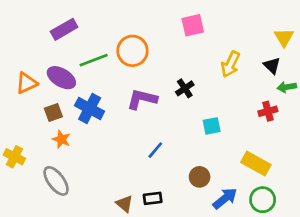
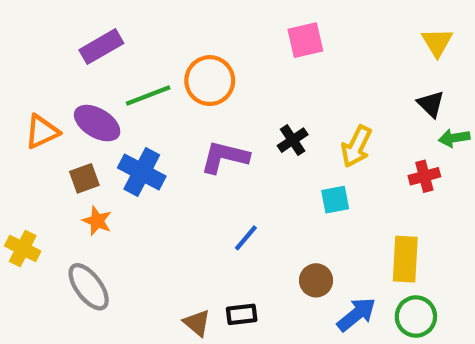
yellow triangle: (284, 37) -> (437, 42), moved
yellow arrow: (230, 64) -> (356, 146), moved
yellow rectangle: (256, 163) -> (405, 259), turned 64

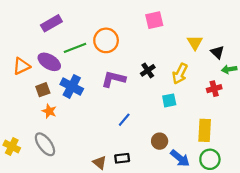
yellow triangle: (437, 42) -> (195, 43), moved
yellow cross: (23, 248) -> (12, 146), moved
blue arrow: (356, 314) -> (180, 158), turned 78

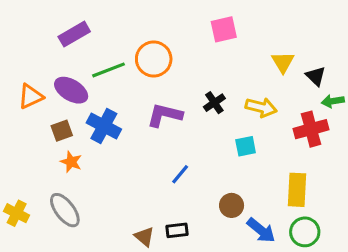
yellow arrow: (180, 74) -> (261, 107), turned -102
red cross: (214, 89) -> (311, 129), size x1.5

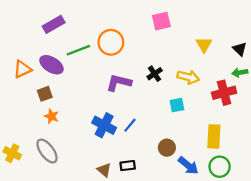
black triangle: (316, 76) -> (240, 49), moved
blue cross: (104, 126) -> (104, 125), moved

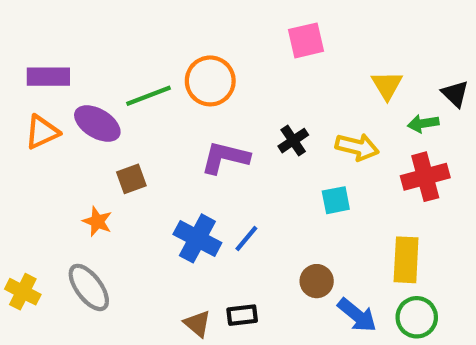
purple rectangle: (54, 24) -> (48, 77), moved, turned 30
green arrow: (240, 73) -> (423, 124), moved
brown square: (45, 94) -> (131, 179), moved

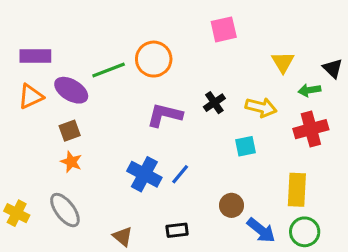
brown square: (131, 179) -> (70, 131), moved
brown triangle: (197, 324) -> (123, 236), moved

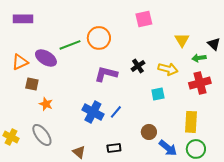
purple rectangle: (35, 56) -> (23, 19), moved
brown square: (70, 131) -> (32, 84), moved, turned 32

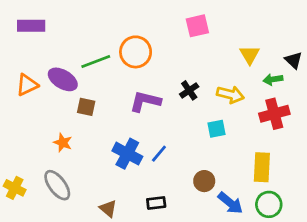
brown square: (32, 84) -> (86, 107), moved

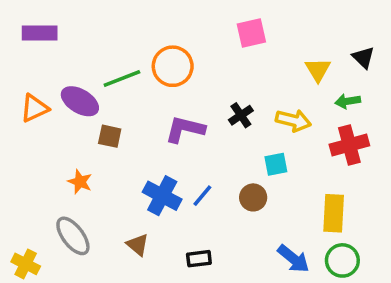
black triangle: (294, 60) -> (363, 57), moved
brown circle: (204, 181) -> (253, 197), moved
yellow cross: (15, 188) -> (26, 264), moved
brown triangle: (108, 209) -> (138, 245), moved

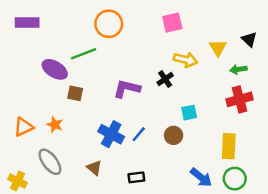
orange circle: (173, 66) -> (109, 24), moved
orange triangle: (34, 108) -> (24, 127), moved
yellow arrow: (293, 120) -> (186, 60), moved

